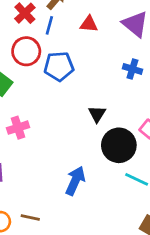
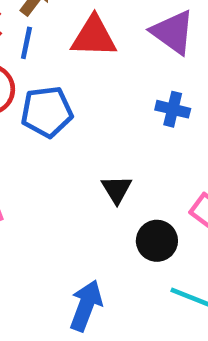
red triangle: (89, 24) -> (94, 37), size x1.5
black circle: (119, 145) -> (157, 241), size x0.7

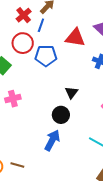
red triangle: (94, 37) -> (75, 38), moved
black circle: (157, 241) -> (61, 115), moved

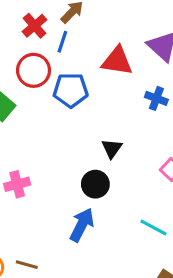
pink cross: (13, 99) -> (17, 184), moved

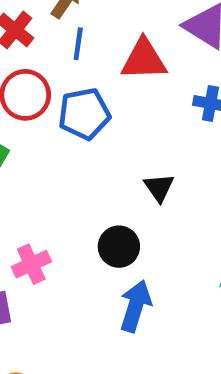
blue line: (62, 42) -> (78, 44), moved
black circle: (95, 184) -> (119, 247), moved

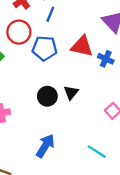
red triangle: (144, 59) -> (82, 46), moved
black circle: (119, 247) -> (47, 96), moved

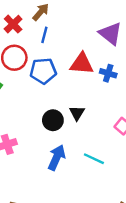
blue arrow: (45, 146) -> (57, 158), moved
cyan line: (97, 152) -> (94, 159), moved

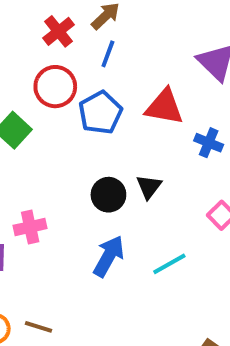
blue pentagon: (43, 71) -> (100, 113), turned -30
blue cross: (108, 73) -> (209, 143), moved
cyan line: (94, 159) -> (169, 264), turned -60

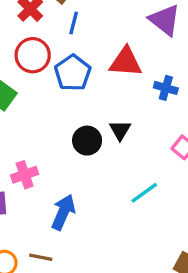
blue arrow: (109, 256) -> (63, 212), moved

